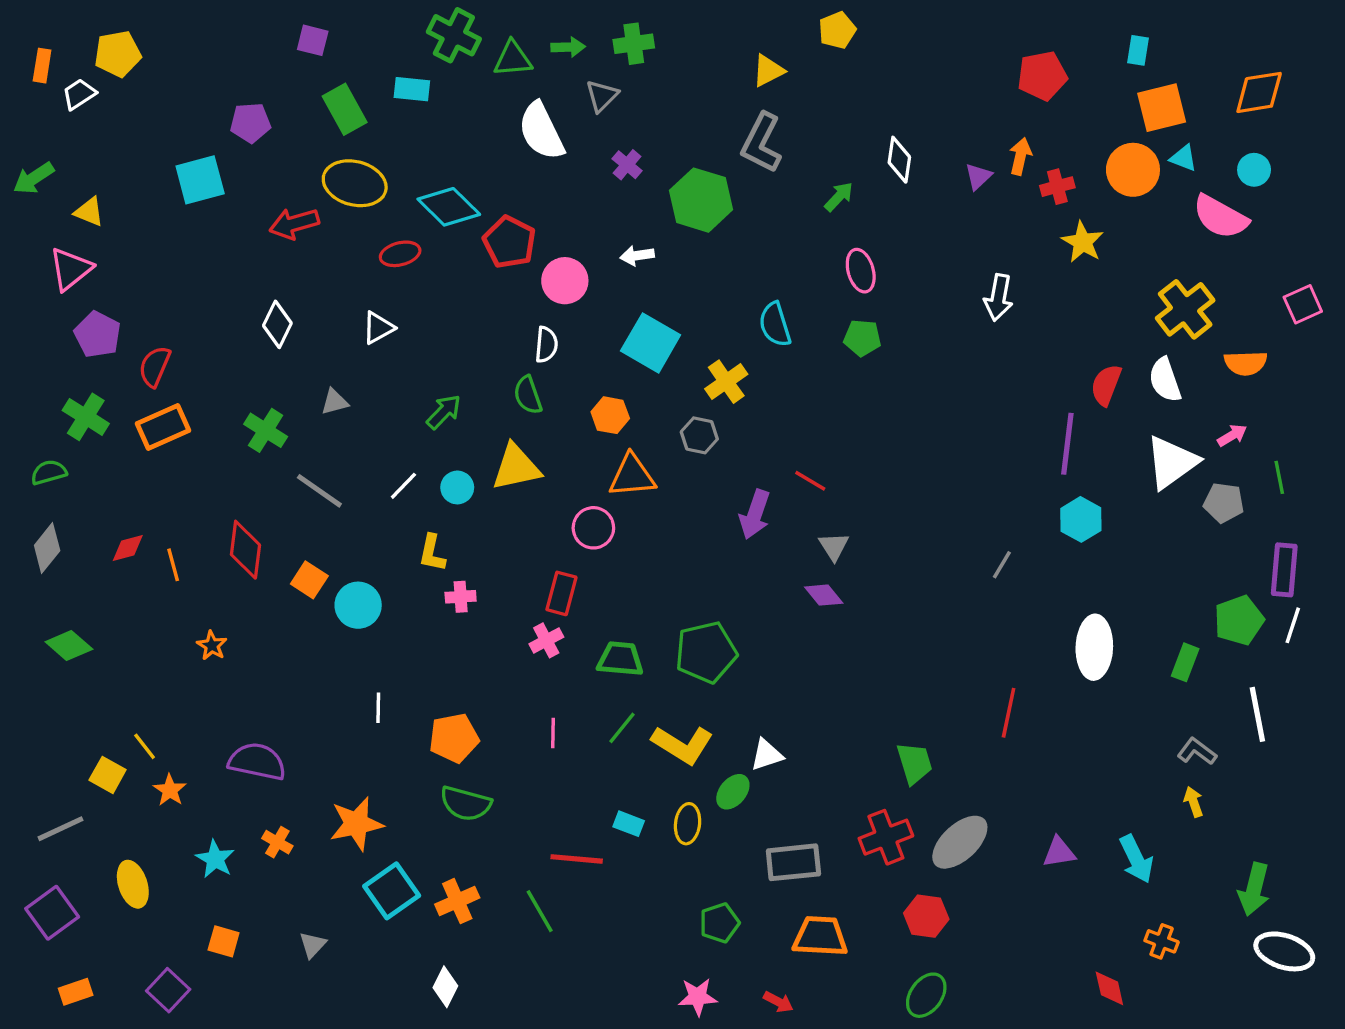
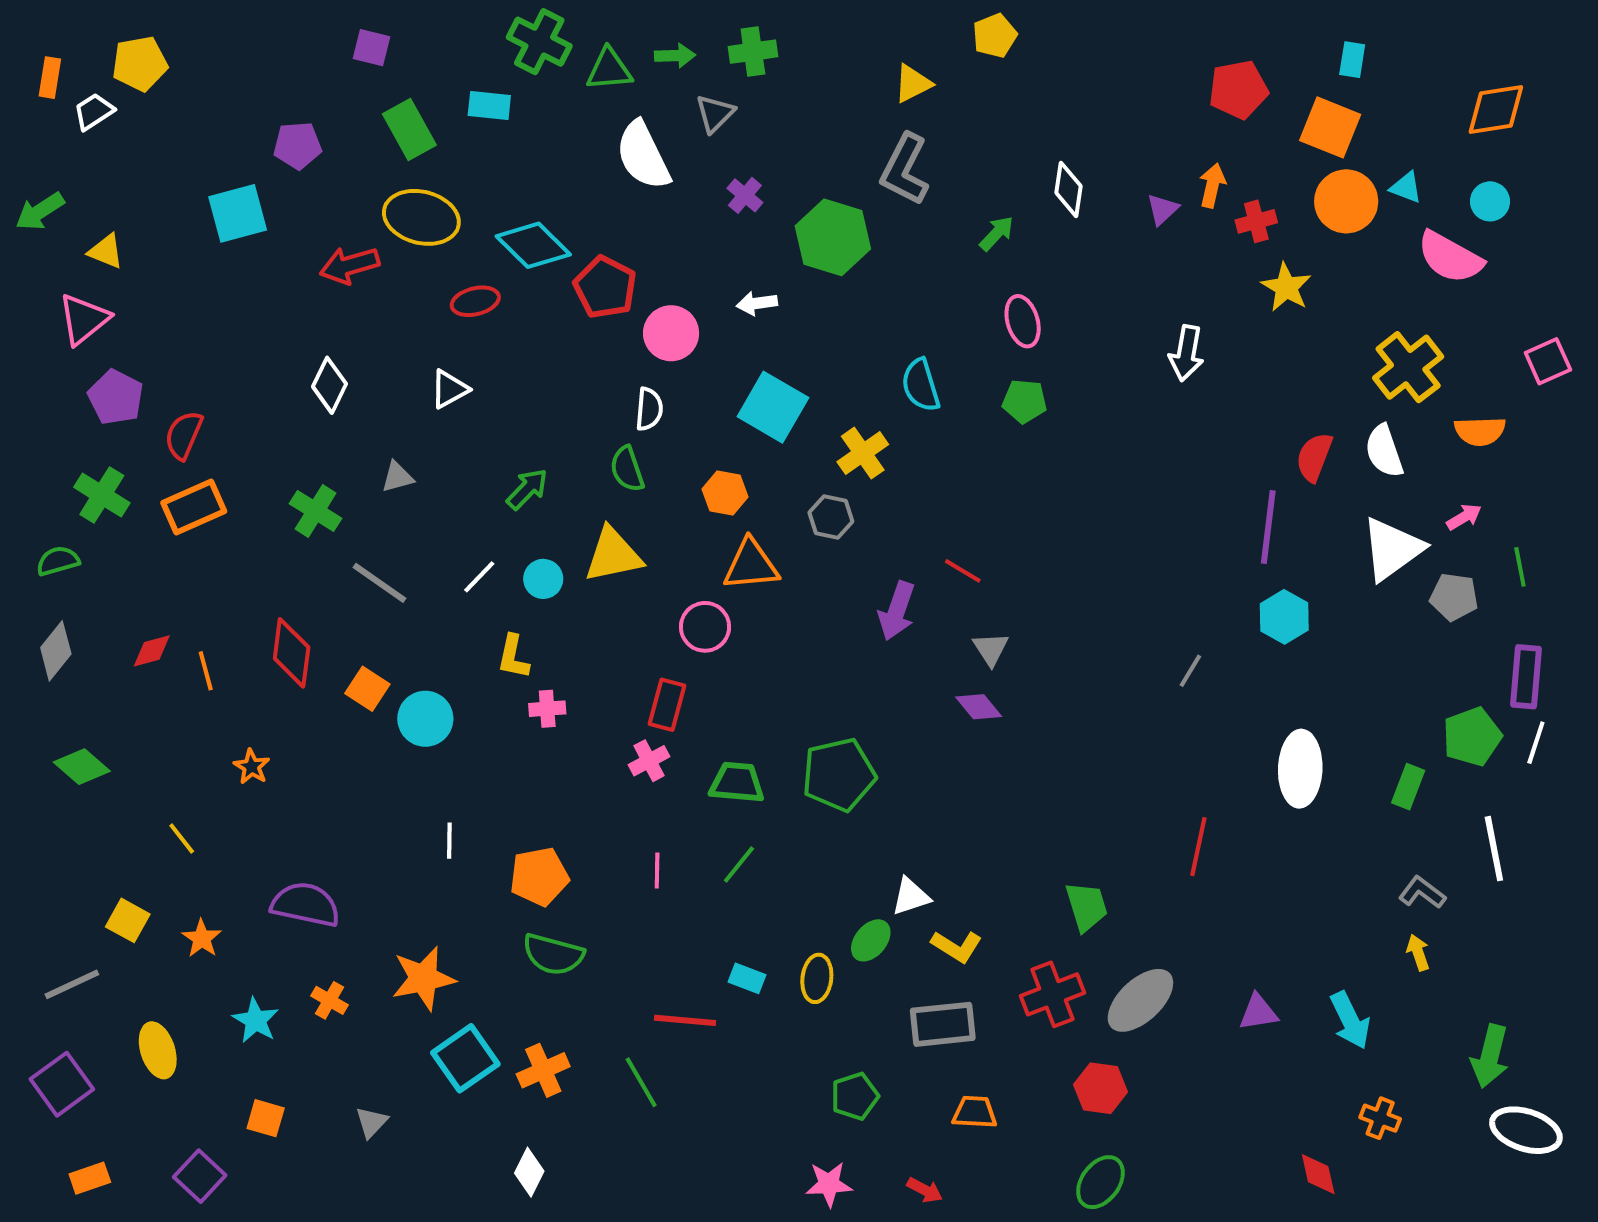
orange square: (1162, 108) -> (1330, 127), moved, turned 36
yellow L-shape: (682, 745) -> (957, 946), moved, size x0.7
yellow line: (145, 746) -> (182, 839), moved
orange trapezoid: (820, 936) -> (975, 1112), size x0.7

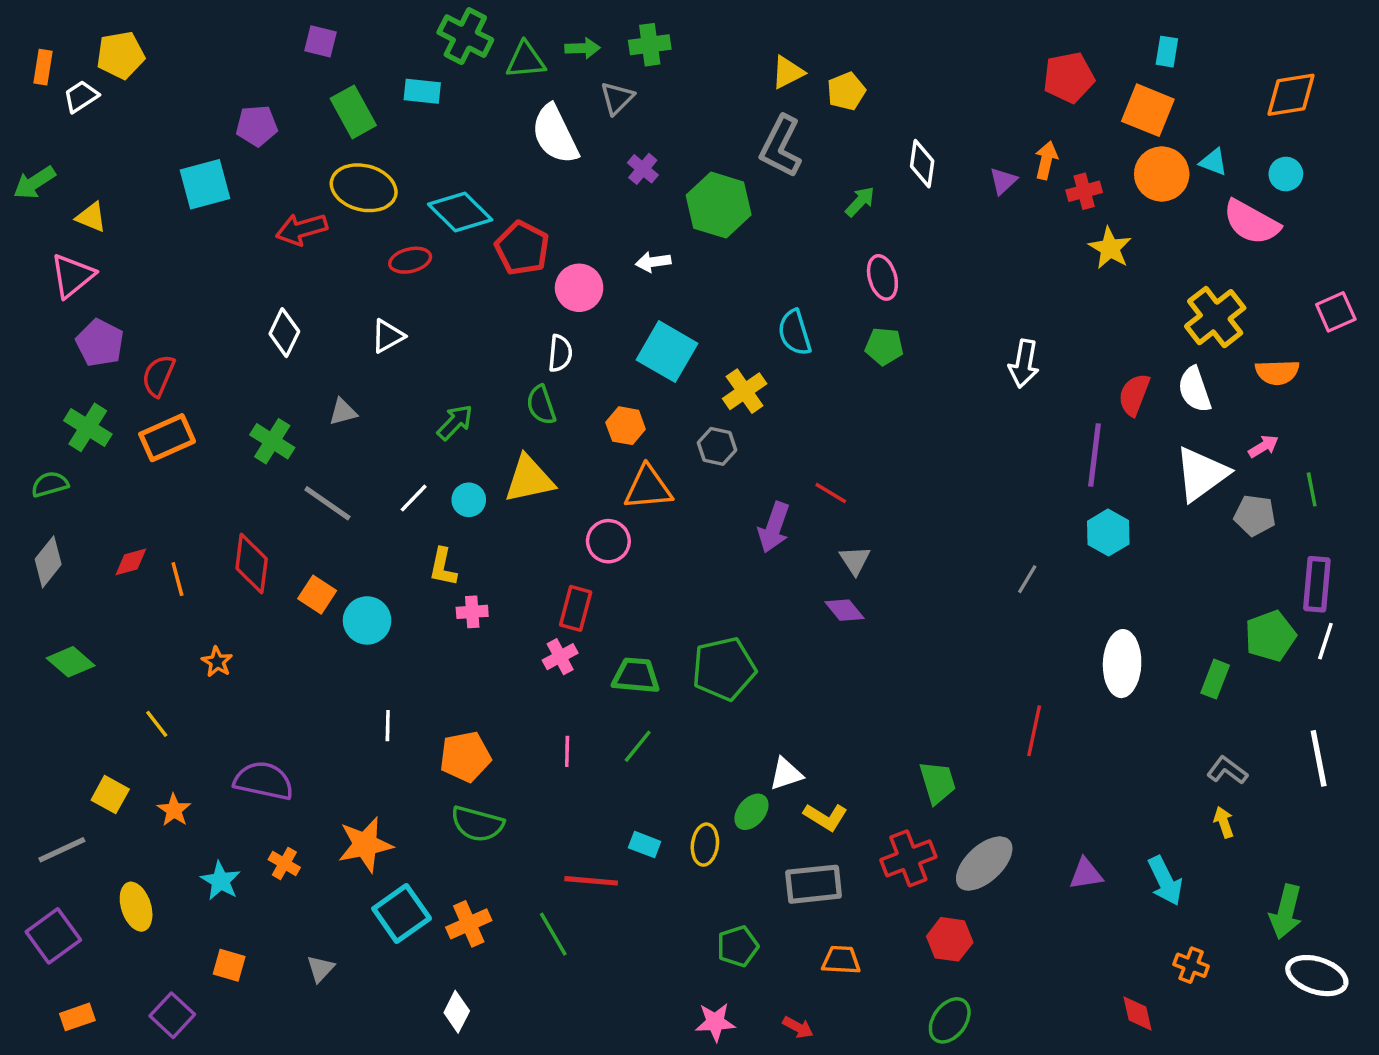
yellow pentagon: (995, 36) -> (846, 91), moved
white arrow: (1186, 353) -> (1024, 364), moved
white line: (1494, 849) -> (1319, 758), moved

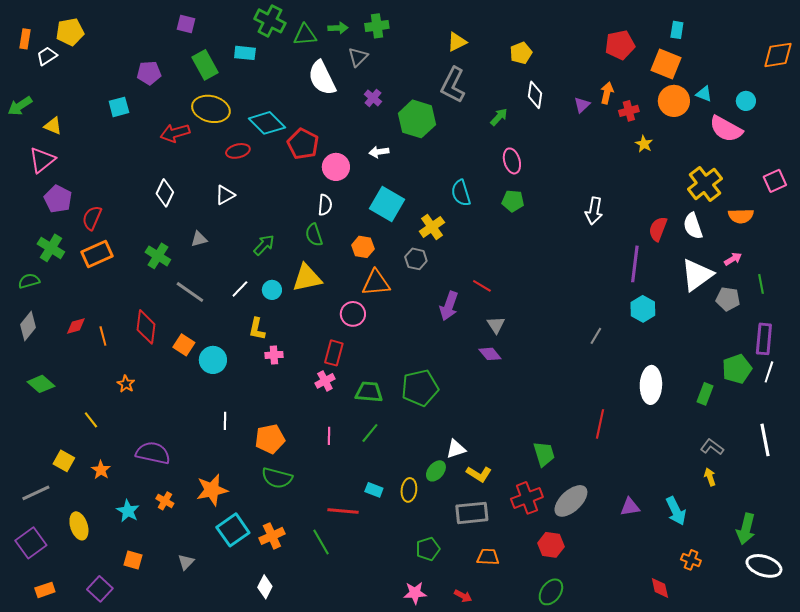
yellow pentagon: (846, 91) -> (521, 53), moved
orange diamond: (1291, 95) -> (778, 55), moved
cyan square: (205, 184) -> (119, 107), size x0.7
yellow star: (1110, 248) -> (644, 144), size x0.7

